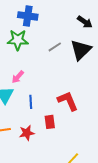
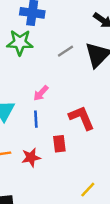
pink arrow: (18, 77) -> (41, 93), moved

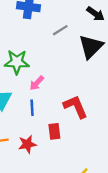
green star: (20, 43) -> (17, 62), moved
gray line: (66, 51) -> (60, 30), moved

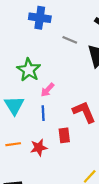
gray line: (60, 30) -> (70, 40), turned 56
green star: (17, 62) -> (29, 70), turned 30

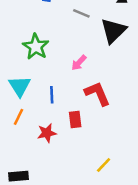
pink arrow: (48, 90) -> (79, 63), moved
orange line: (13, 144) -> (18, 117), moved, turned -56

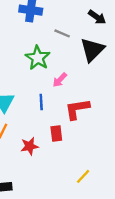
green star: (36, 47) -> (38, 58), moved
red L-shape: (97, 94) -> (77, 109), turned -76
blue line: (52, 95) -> (41, 102), moved

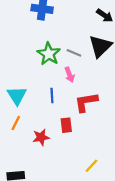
gray line: (62, 33) -> (74, 53), moved
pink arrow: (60, 80) -> (70, 75), turned -64

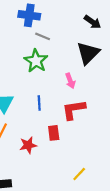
gray line: (74, 53) -> (43, 36), moved
pink arrow: (70, 75) -> (70, 81), moved

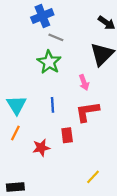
blue cross: (29, 15) -> (42, 16), turned -30

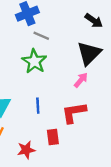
pink arrow: (84, 82) -> (81, 80), moved, turned -119

